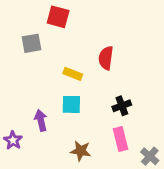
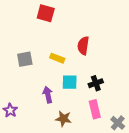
gray square: (32, 43) -> (25, 59), moved
cyan square: (71, 104) -> (70, 82), moved
purple arrow: (41, 120) -> (48, 95), moved

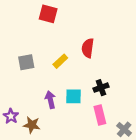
yellow rectangle: (57, 58) -> (60, 61), turned -64
cyan square: (70, 82) -> (73, 96), moved
brown star: (63, 119) -> (32, 125), moved

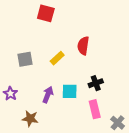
purple arrow: (50, 100) -> (48, 95), turned 35
purple star: (11, 116) -> (10, 94), moved

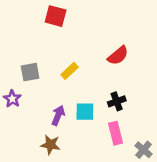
red semicircle: (83, 46) -> (118, 56), moved, turned -138
purple star: (10, 94) -> (12, 99), moved
brown star: (30, 119) -> (50, 145), moved

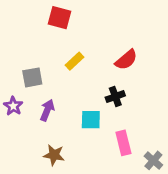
yellow rectangle: (70, 71) -> (74, 61), moved
black cross: (117, 101) -> (115, 97), moved
purple arrow: (58, 115) -> (47, 110), moved

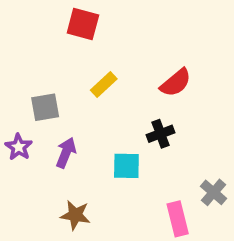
pink rectangle: (123, 143) -> (178, 219), moved
gray cross: (153, 160) -> (214, 192), moved

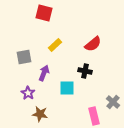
black cross: (161, 134) -> (85, 71), turned 32
purple star: (19, 147) -> (28, 93), moved
purple arrow: (66, 153) -> (44, 73), moved

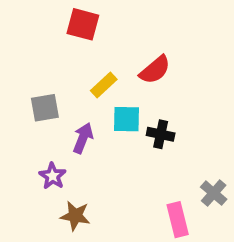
red semicircle: (93, 44) -> (155, 70), moved
cyan square: (67, 88) -> (126, 119), moved

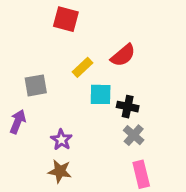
purple arrow: (83, 138) -> (18, 122), moved
purple star: (53, 176) -> (61, 140), moved
gray cross: (214, 193) -> (134, 135), moved

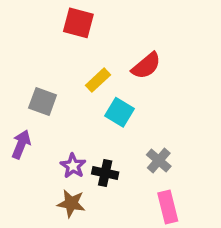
gray square: (36, 85) -> (43, 101), turned 30
cyan square: (101, 94) -> (119, 112), turned 30
black cross: (128, 107) -> (105, 173), moved

